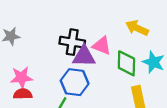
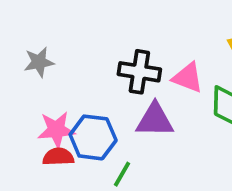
purple triangle: (84, 56) -> (155, 120), moved
blue hexagon: (75, 82) -> (93, 137), moved

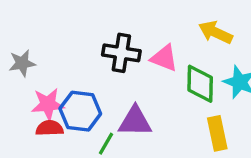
gray star: (39, 62) -> (22, 63), moved
purple triangle: (155, 120) -> (135, 121), moved

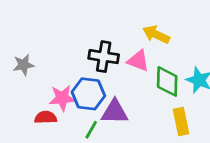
yellow arrow: (216, 32) -> (156, 34), moved
pink star: (48, 104) -> (62, 98), moved
blue hexagon: (80, 111) -> (88, 94), moved

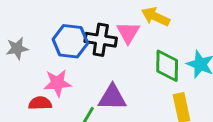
pink triangle: (138, 61) -> (128, 33), moved, turned 40
blue hexagon: (88, 94) -> (70, 41), moved

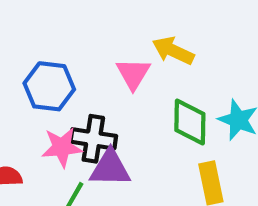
black cross: (101, 40) -> (93, 139), moved
pink star: (57, 83) -> (62, 147), moved

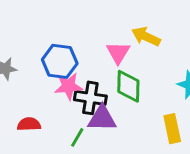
green diamond: (190, 122) -> (128, 86), moved
pink star: (62, 147) -> (68, 86), moved

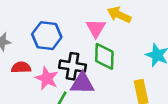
pink star: (68, 86) -> (47, 78), moved, turned 30
red semicircle: (29, 124) -> (21, 67), moved

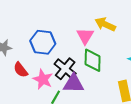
black cross: (73, 66) -> (65, 69), turned 30
red semicircle: (21, 67) -> (21, 70), turned -126

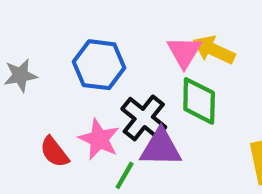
yellow arrow: (105, 24) -> (214, 50), moved
red semicircle: (21, 70) -> (54, 152), moved

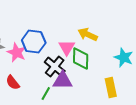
pink triangle: (184, 52) -> (67, 48), moved
pink star: (99, 139) -> (17, 52), moved

